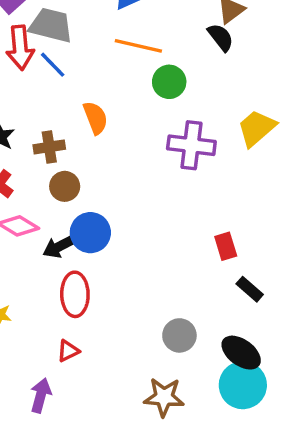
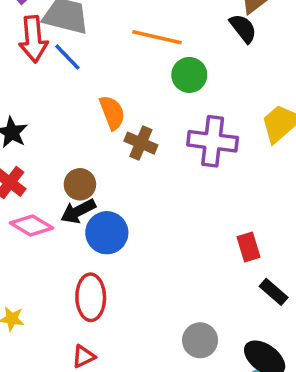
brown cross: (49, 147) -> (141, 143), moved, turned 32
black arrow: (59, 246) -> (78, 211), moved

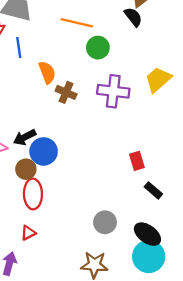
blue line: (67, 57) -> (19, 48), moved, turned 36
brown circle: (80, 184) -> (26, 169), moved

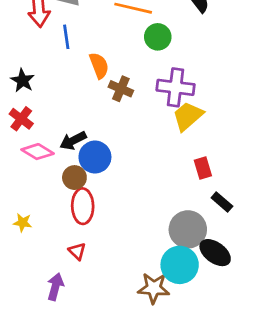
yellow trapezoid: (158, 79) -> (188, 116), moved
gray circle: (105, 222) -> (188, 229), moved, size x1.4
red triangle: (28, 233) -> (77, 251), turned -49
cyan circle: (149, 257) -> (180, 265), moved

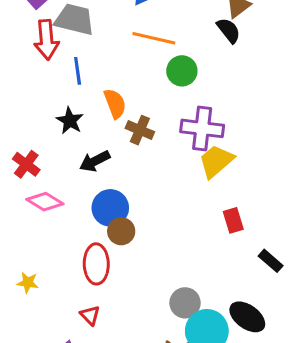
black star: (23, 81) -> (70, 121), moved
black arrow: (73, 141) -> (95, 161), moved
brown circle: (74, 178) -> (121, 231), moved
black rectangle: (222, 202) -> (271, 261), moved
gray circle: (188, 229) -> (185, 303), moved, size x0.7

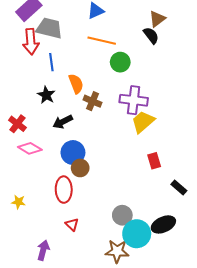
red triangle: (90, 315) -> (72, 224), moved
black ellipse: (247, 317) -> (163, 224), turned -60

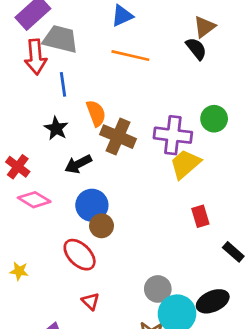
green circle: (120, 62) -> (214, 119), moved
brown cross: (92, 101) -> (118, 137), size x1.4
red ellipse: (64, 190) -> (80, 255), turned -45

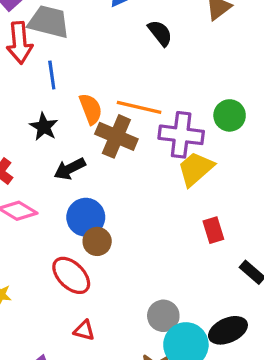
black semicircle: (196, 49) -> (160, 33), moved
orange line: (130, 56) -> (139, 107), moved
red triangle: (91, 301) -> (84, 330), turned -30

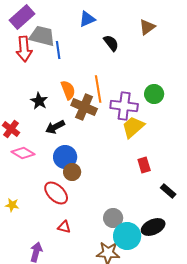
blue line: (52, 75) -> (58, 50), moved
orange line: (139, 107) -> (98, 89), turned 68

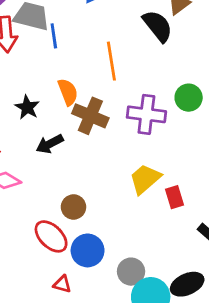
black semicircle: (111, 43) -> (158, 26), moved, size x1.4
orange line: (98, 89) -> (111, 61), moved
yellow trapezoid: (133, 127) -> (145, 179), moved
blue circle: (65, 157) -> (88, 250), moved

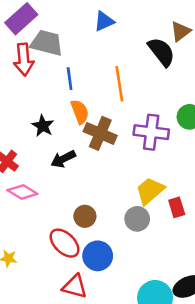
blue line: (54, 36) -> (70, 79), moved
gray circle: (131, 272) -> (137, 219), moved
red triangle: (62, 284) -> (75, 286), size x1.5

